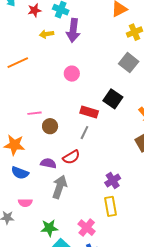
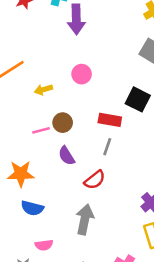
yellow arrow: (47, 34) -> (43, 90), moved
brown circle: (50, 126) -> (63, 123), moved
purple semicircle: (48, 163) -> (67, 156), moved, turned -126

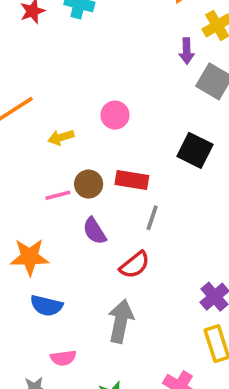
purple arrow: (76, 19) -> (187, 51), moved, size x0.6
red rectangle: (110, 120) -> (132, 180), moved

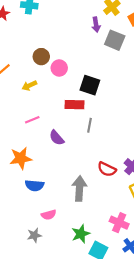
black square: (195, 150) -> (90, 85), moved
brown circle: (89, 184) -> (41, 57), moved
red semicircle: (135, 265) -> (107, 169), moved, turned 72

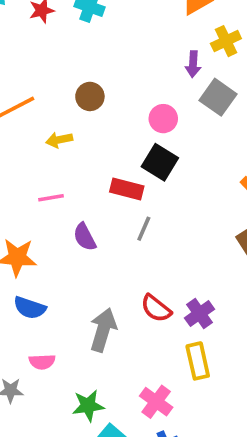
pink circle: (59, 68) -> (163, 119), moved

